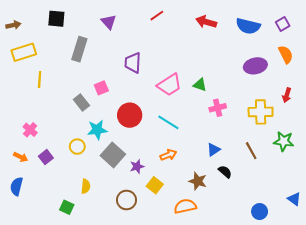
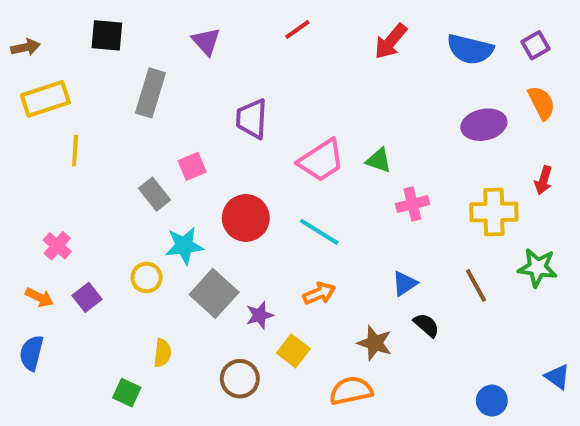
red arrow: (206, 22) -> (391, 41), turned -66

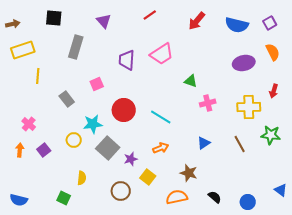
pink trapezoid: (321, 160) -> (162, 54), moved
gray rectangle: (154, 194) -> (67, 99), moved
orange arrow: (39, 297) -> (20, 150), turned -112
black semicircle: (426, 325) -> (215, 197), moved
blue semicircle: (31, 353) -> (19, 200), moved, turned -90

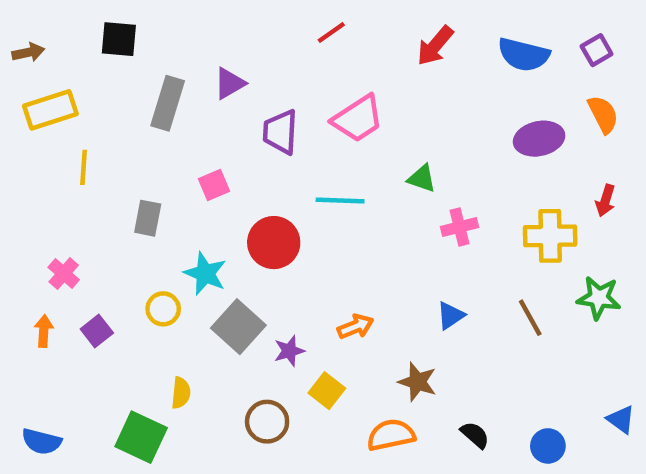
purple triangle: (104, 21) -> (229, 83), moved, turned 42
gray rectangle: (67, 99) -> (148, 218), turned 49
cyan line: (161, 117) -> (340, 201), moved, turned -30
cyan star: (93, 124) -> (205, 273), turned 30
green square: (64, 198) -> (141, 437), size x1.6

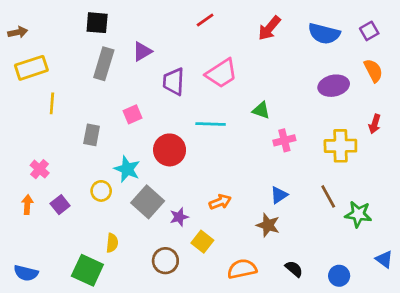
black square: (119, 39) -> (97, 23), moved
green star: (599, 298) -> (358, 214), moved
brown star: (417, 382) -> (268, 225), moved

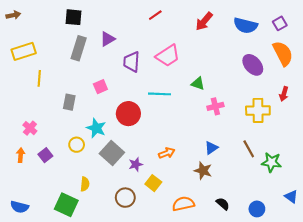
brown arrow: (18, 32) -> (13, 15), moved
orange semicircle: (373, 71) -> (283, 53), size x1.4
purple ellipse: (334, 86) -> (253, 65), turned 60

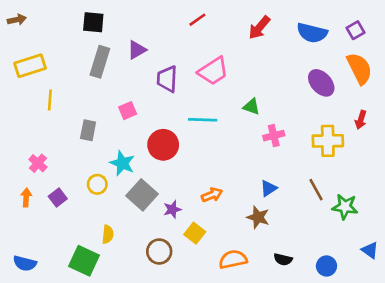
black semicircle: (223, 204) -> (283, 259), turned 152

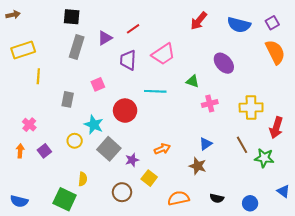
red line: (197, 20) -> (133, 29), moved
purple ellipse: (321, 83) -> (224, 63), moved
red arrow: (361, 120) -> (276, 128), moved, size x1.5

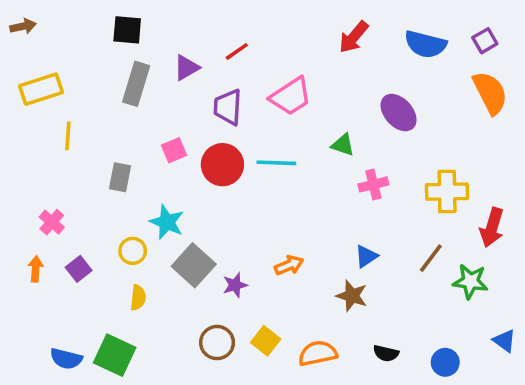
red circle: (125, 111) -> (222, 165), moved
brown line: (242, 145) -> (431, 258), turned 66
yellow square: (149, 178) -> (266, 341), moved
yellow semicircle: (83, 179) -> (138, 298), moved
blue semicircle: (19, 201) -> (66, 359), moved

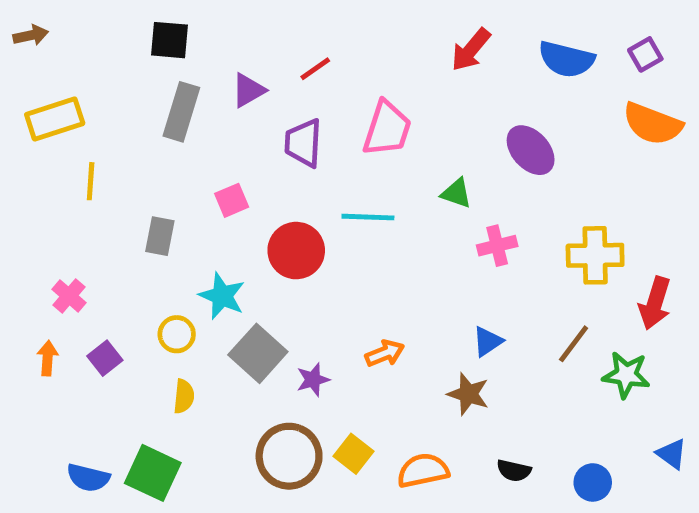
orange semicircle: (490, 93) -> (653, 124), turned 138
pink trapezoid: (291, 96) -> (387, 129), turned -39
red circle: (222, 165) -> (296, 251), moved
brown circle: (217, 343) -> (289, 456), size x1.4

